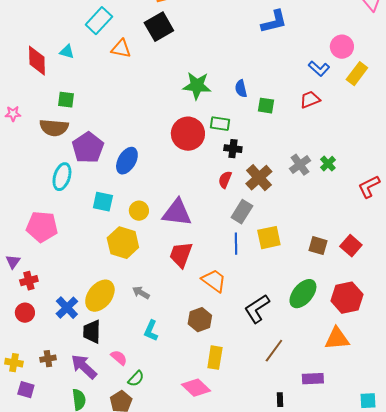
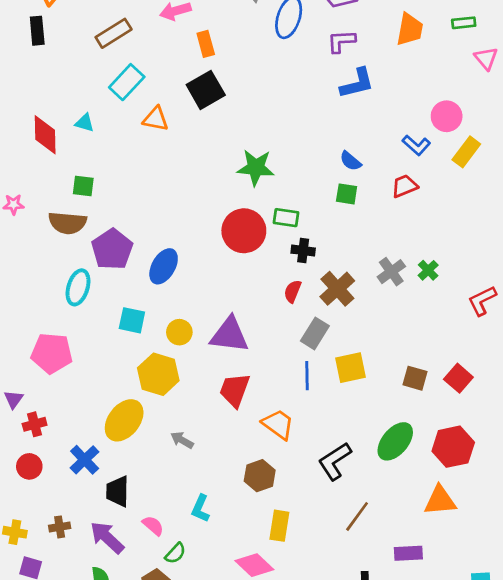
blue semicircle: (241, 89) -> (350, 161), moved, turned -36
yellow ellipse: (100, 296) -> (124, 420), moved
cyan L-shape: (151, 331) -> (200, 509), moved

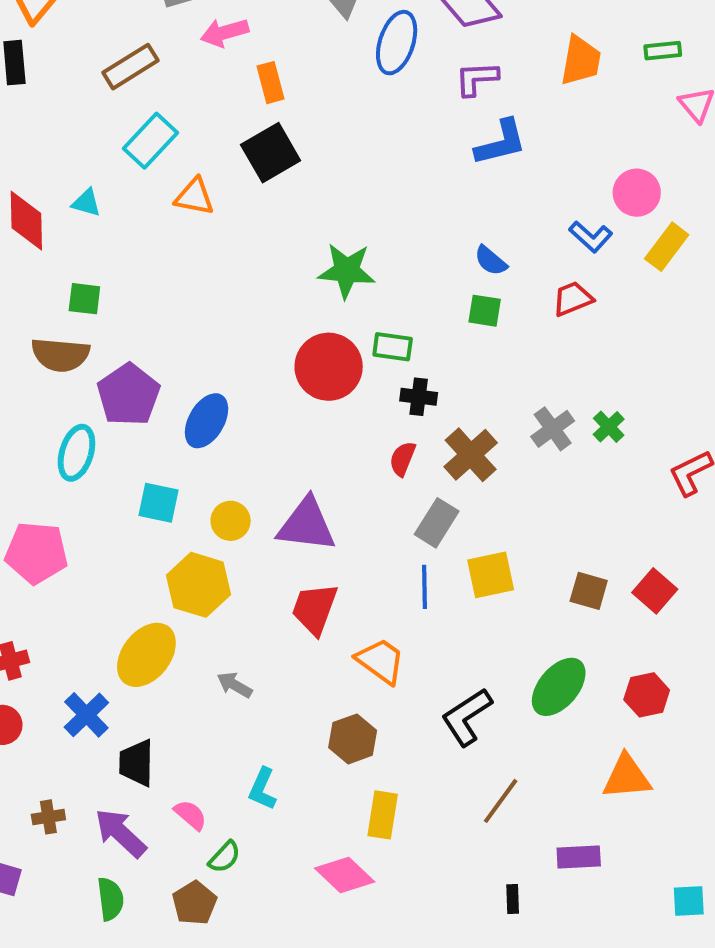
red hexagon: (453, 447) -> (647, 695), size x0.7

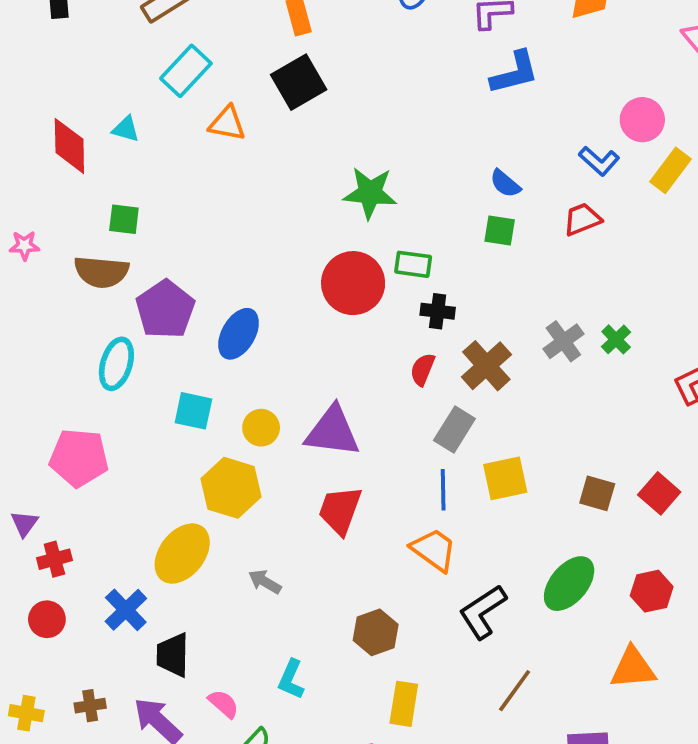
orange trapezoid: (381, 661) -> (434, 550), moved

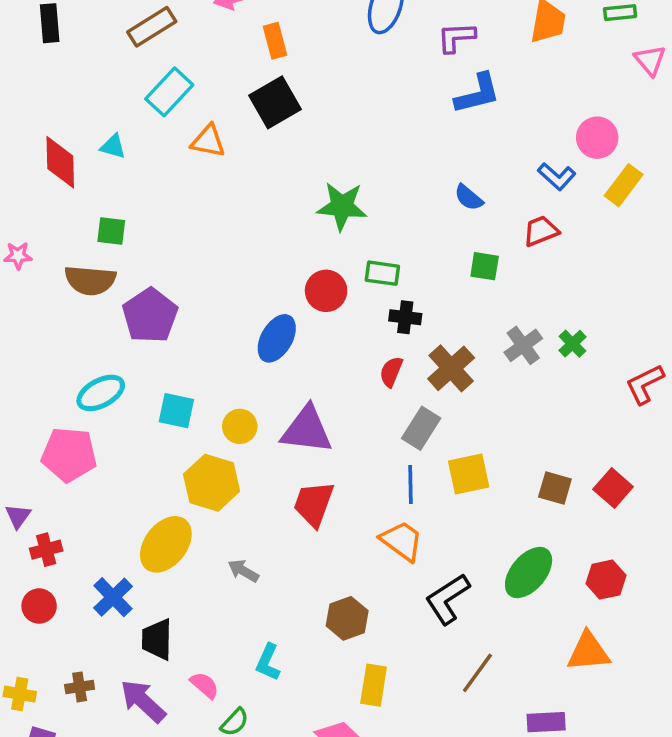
green square: (500, 230) -> (485, 266), moved
red circle: (353, 283) -> (326, 291), size x0.7
blue ellipse: (239, 334) -> (277, 338), moved
cyan ellipse: (116, 364) -> (101, 393), moved, turned 45

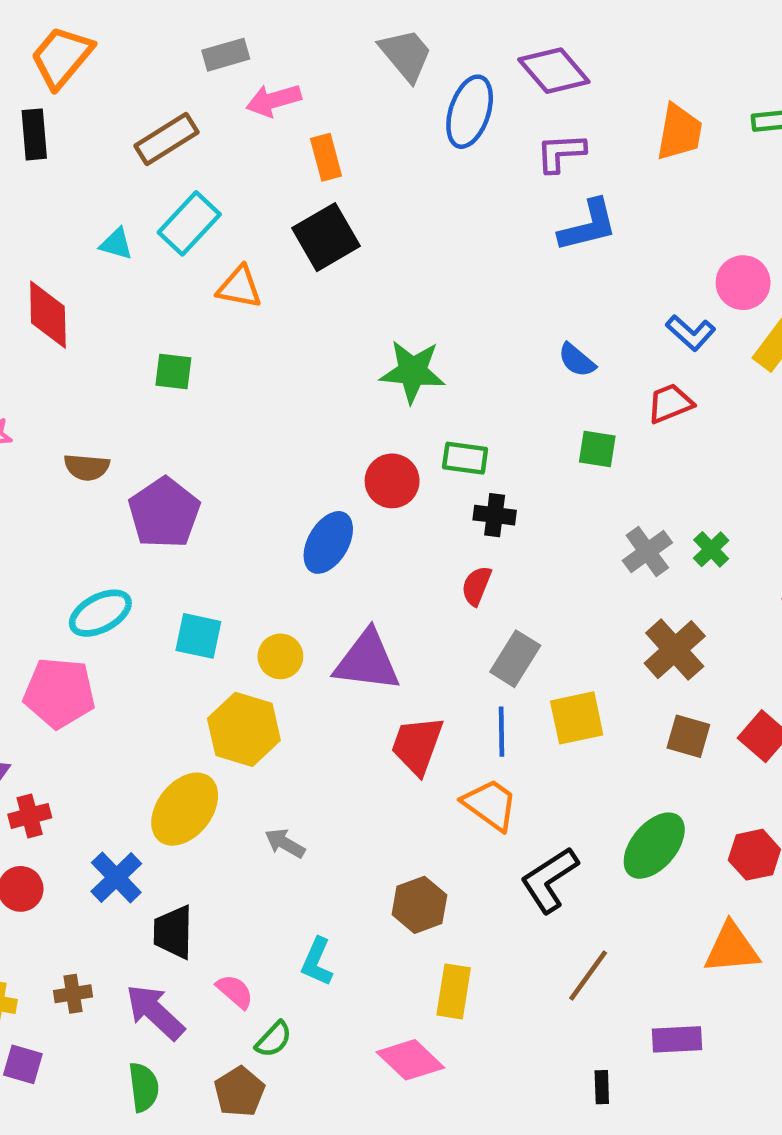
cyan triangle: (113, 146) -> (116, 244), moved
green square: (111, 231) -> (173, 372), moved
brown semicircle: (90, 280) -> (87, 467), size x0.7
brown cross: (451, 368) -> (675, 650), moved
red trapezoid: (314, 504) -> (417, 745), moved

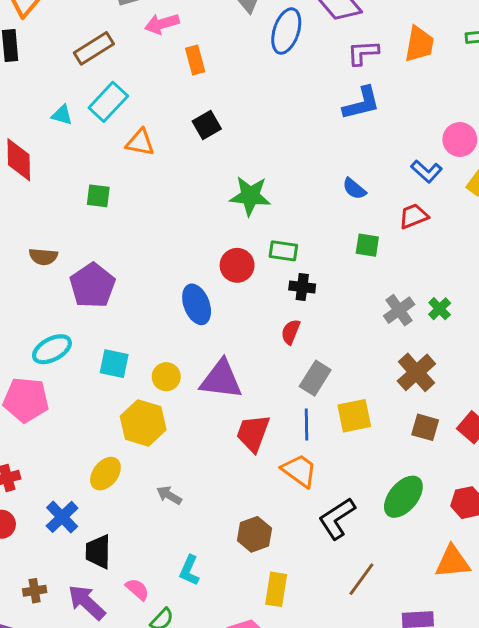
purple L-shape: (561, 153) -> (363, 53), moved
black square: (326, 237) -> (207, 125), moved, size x0.7
blue ellipse: (328, 542) -> (197, 304), turned -51
yellow ellipse: (185, 809) -> (105, 474), size x0.7

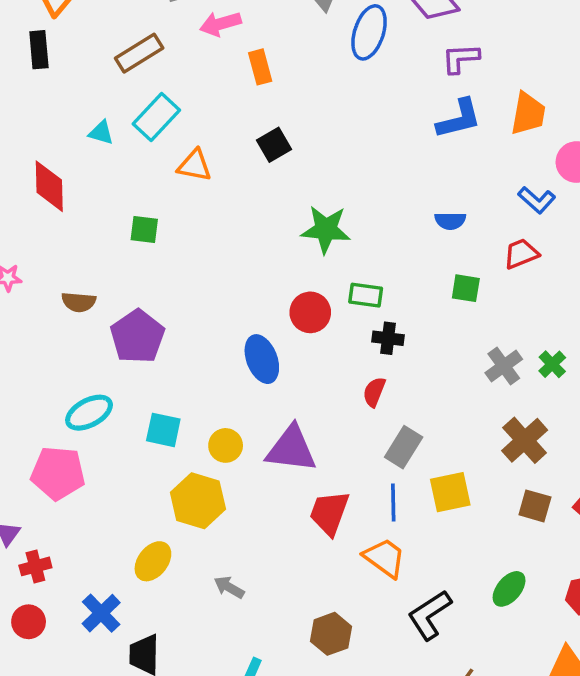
orange trapezoid: (419, 44) -> (528, 114), moved
blue semicircle: (354, 189) -> (450, 221), turned -40
green ellipse: (403, 497) -> (509, 589), size x0.7

